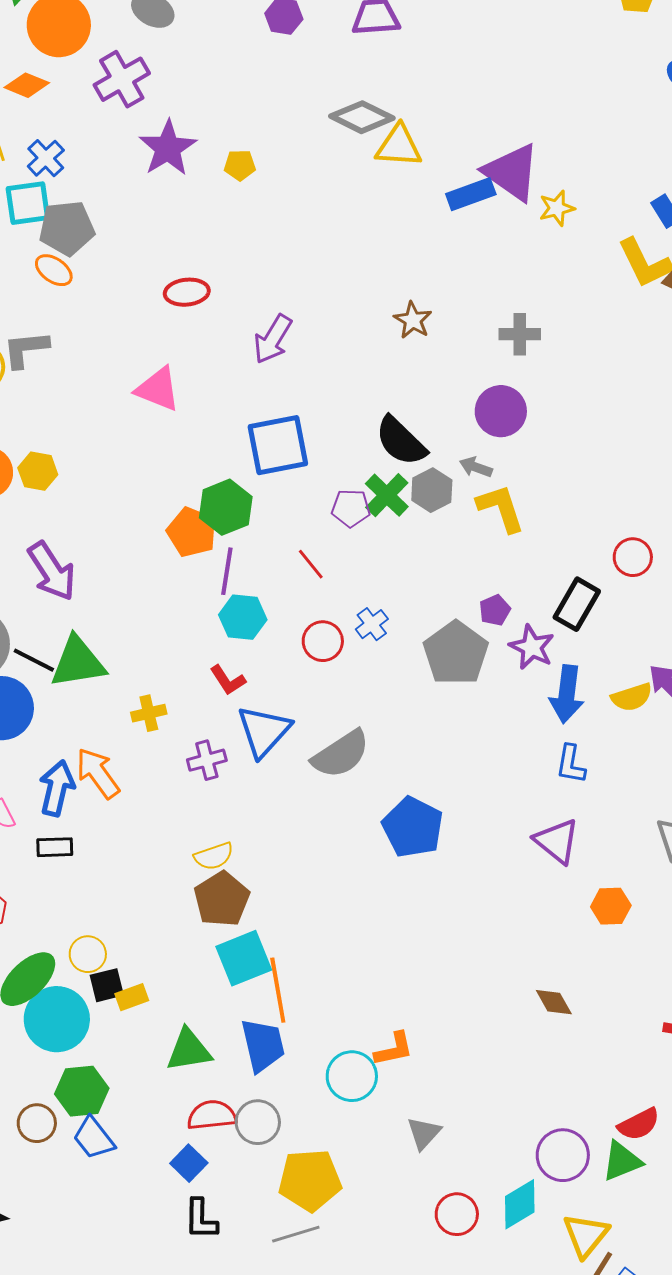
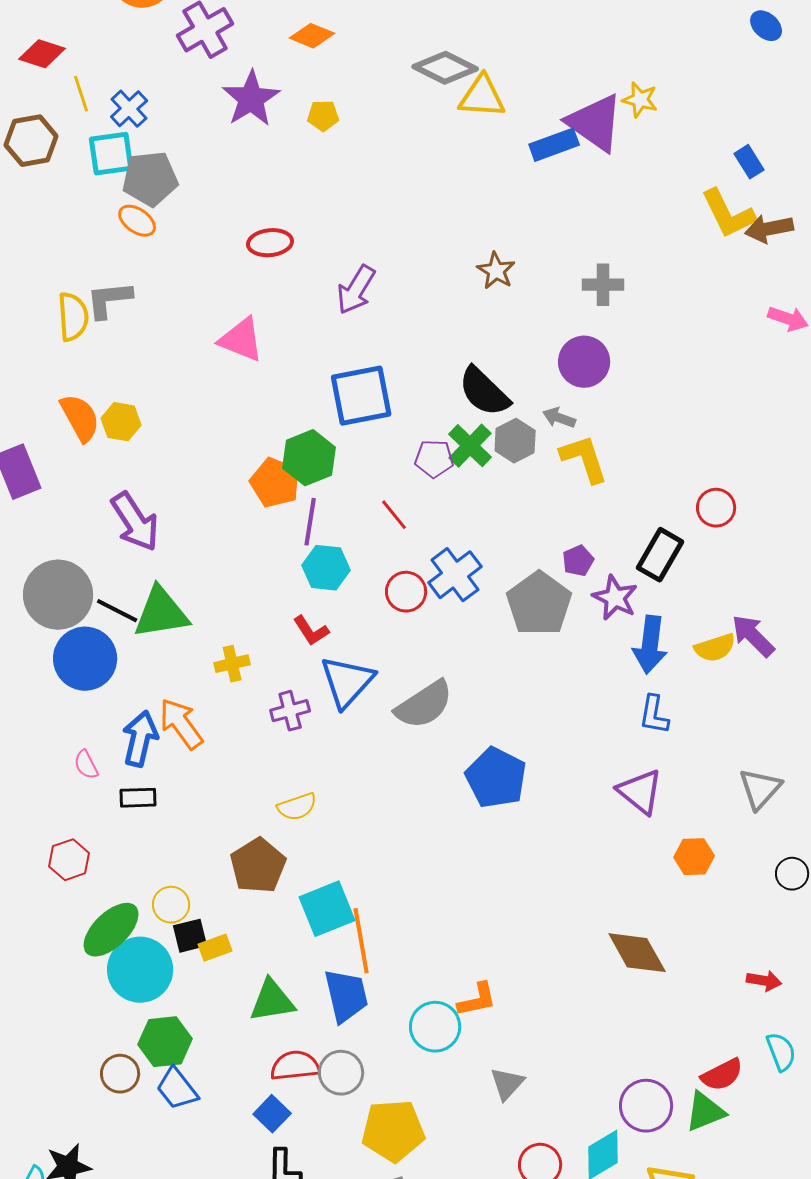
orange diamond: (27, 85) -> (312, 36), moved
yellow star: (557, 208) -> (640, 100), moved, turned 30
blue cross: (372, 624) -> (455, 575), size x1.6
brown pentagon: (222, 899) -> (258, 866), moved
brown diamond: (554, 1002) -> (637, 953), size x1.6

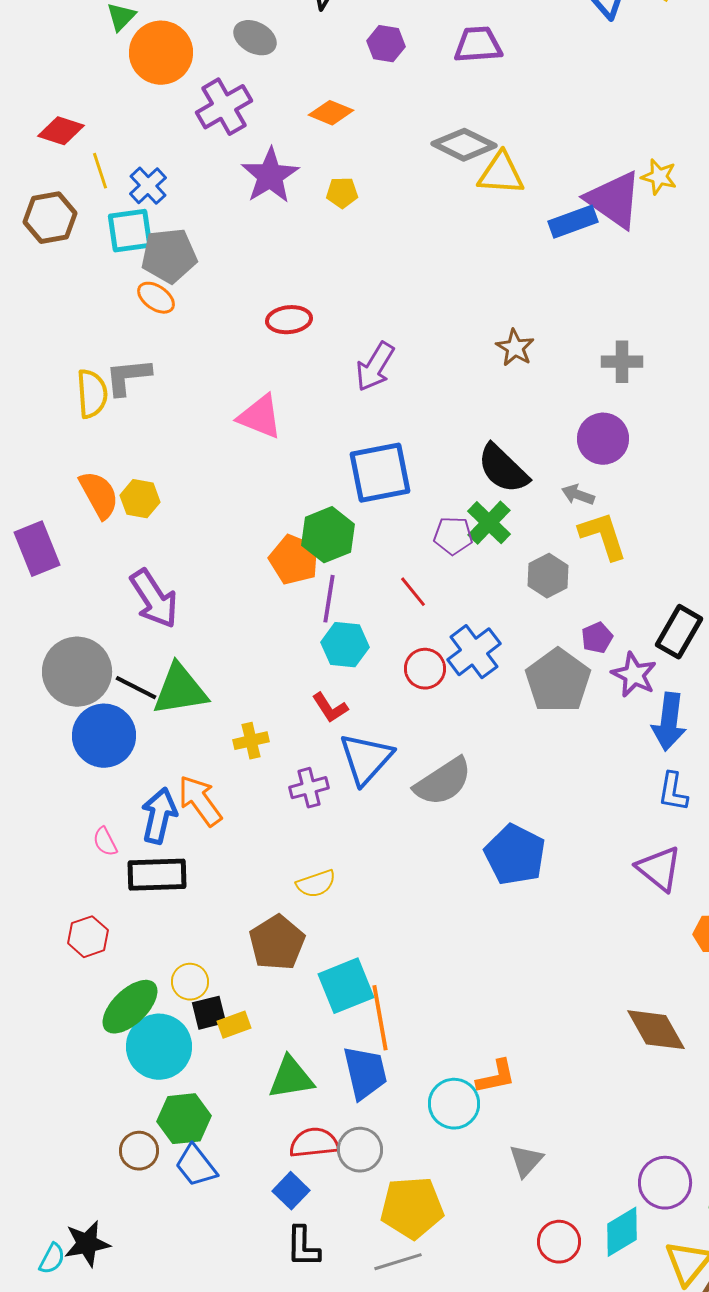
gray hexagon: (515, 441) -> (548, 576), moved
black rectangle: (138, 798) -> (157, 875), size x1.6

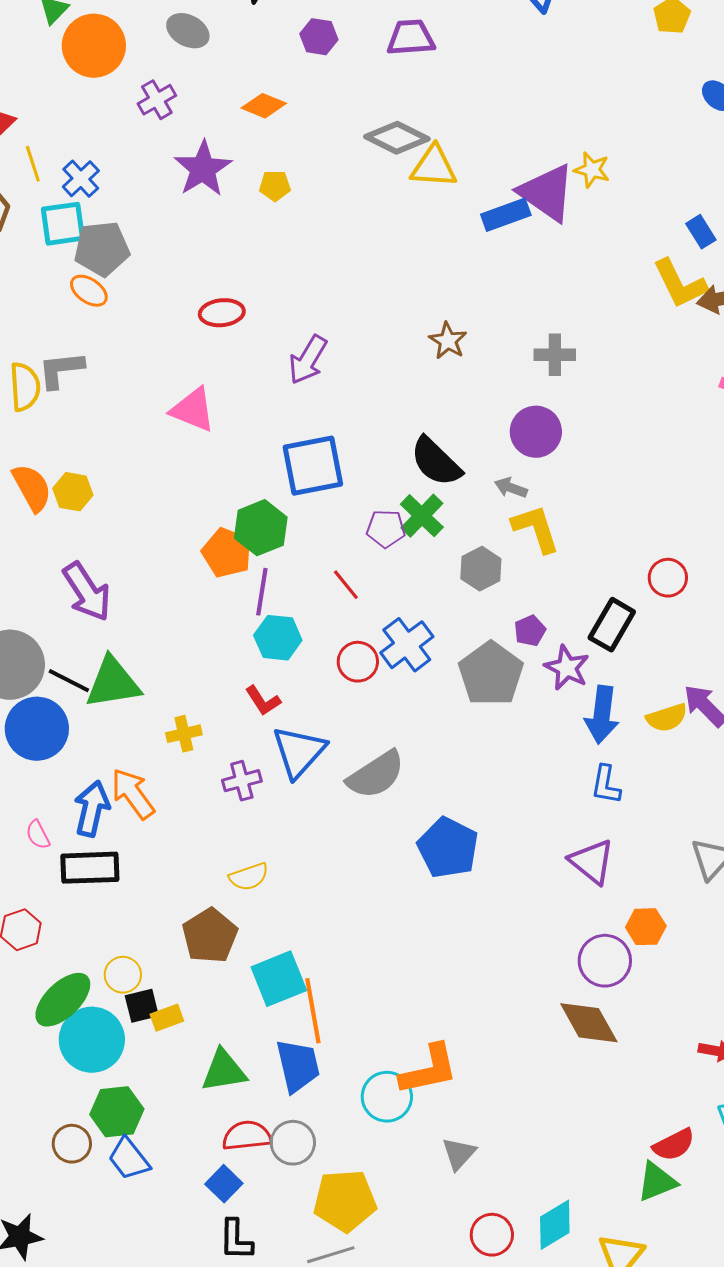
purple cross: (224, 107) -> (157, 100), size x0.7
orange L-shape: (496, 1077) -> (429, 1070), size x1.5
purple circle: (665, 1183) -> (605, 961), moved

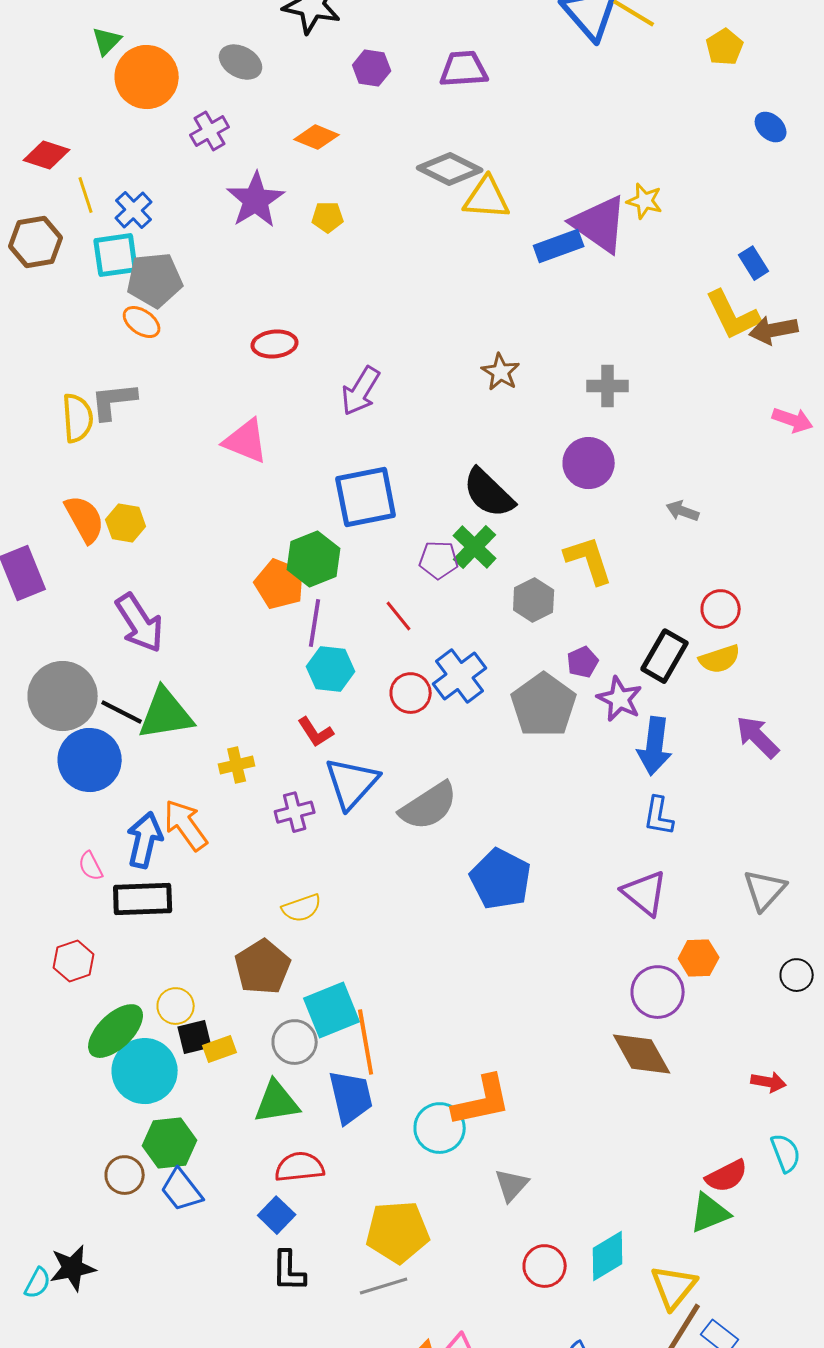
gray arrow: (511, 488) -> (683, 511), moved
yellow semicircle: (667, 718) -> (720, 659), moved
gray circle: (293, 1143) -> (295, 1042), moved

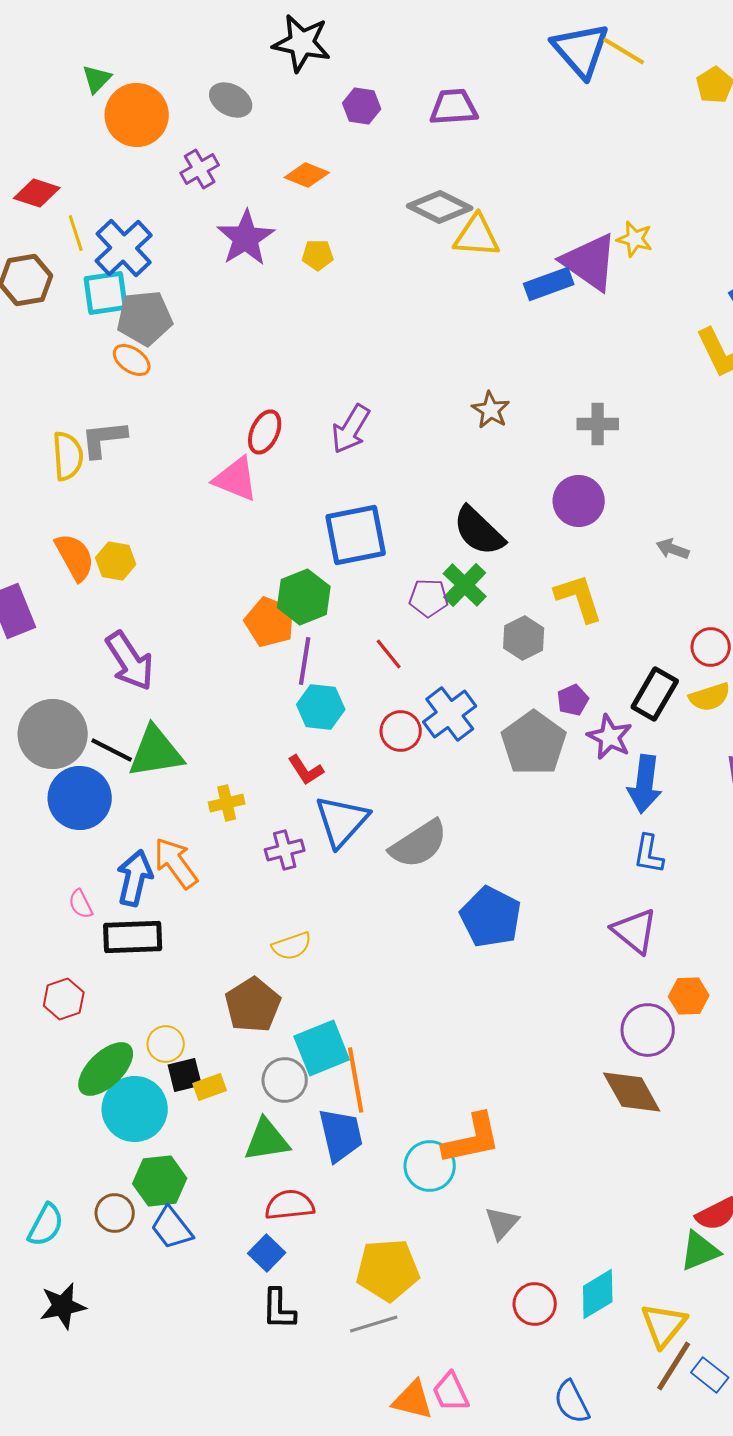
blue cross: (134, 210) -> (124, 248), size x1.5
red ellipse: (275, 344) -> (265, 432), moved, turned -60
cyan semicircle: (38, 1283) -> (46, 1225), moved, size x1.4

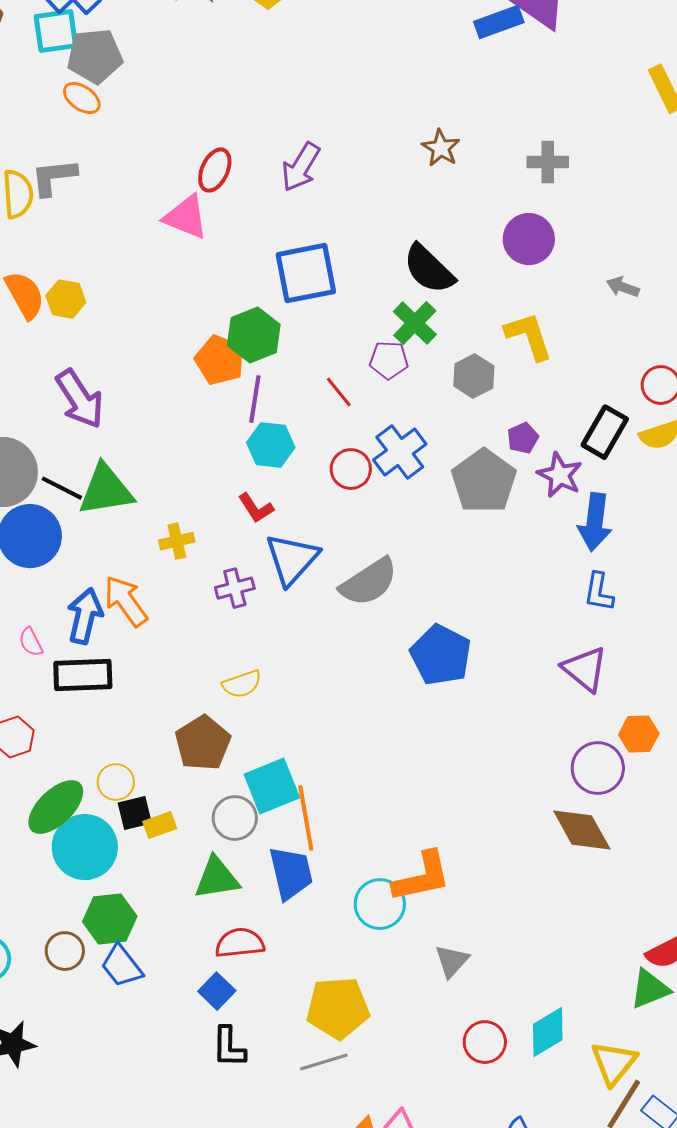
purple pentagon: (429, 598) -> (389, 360), moved

